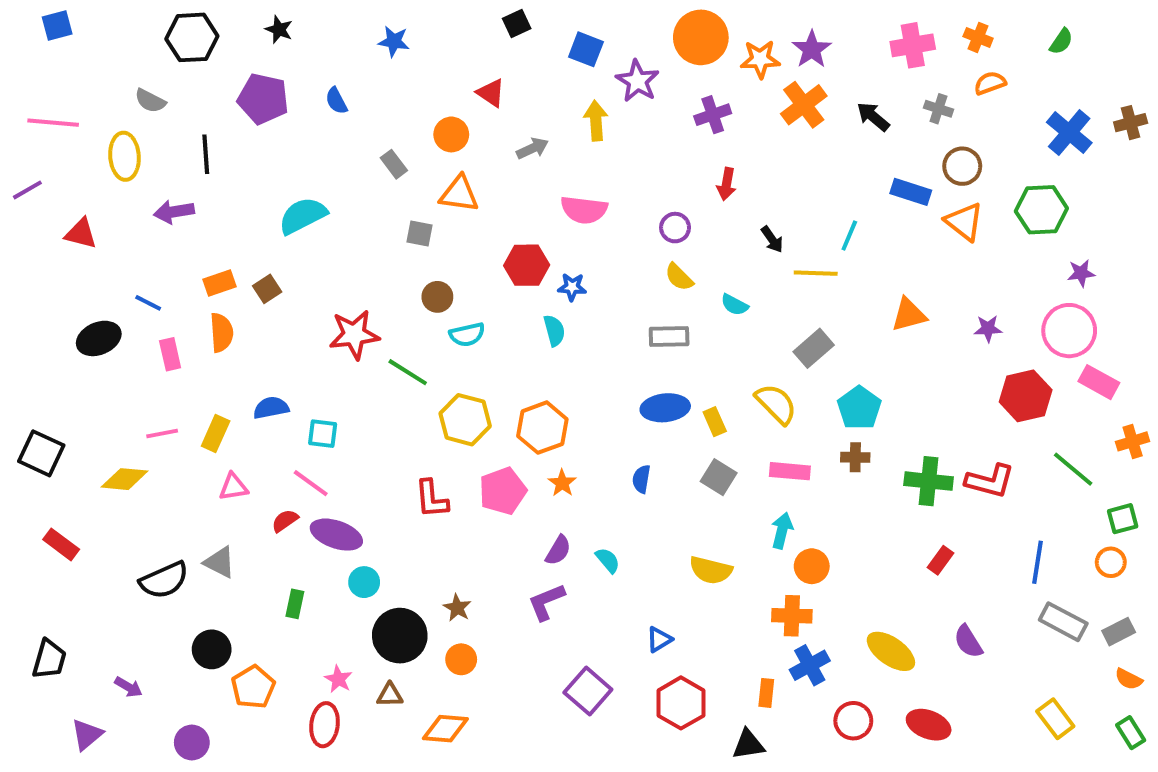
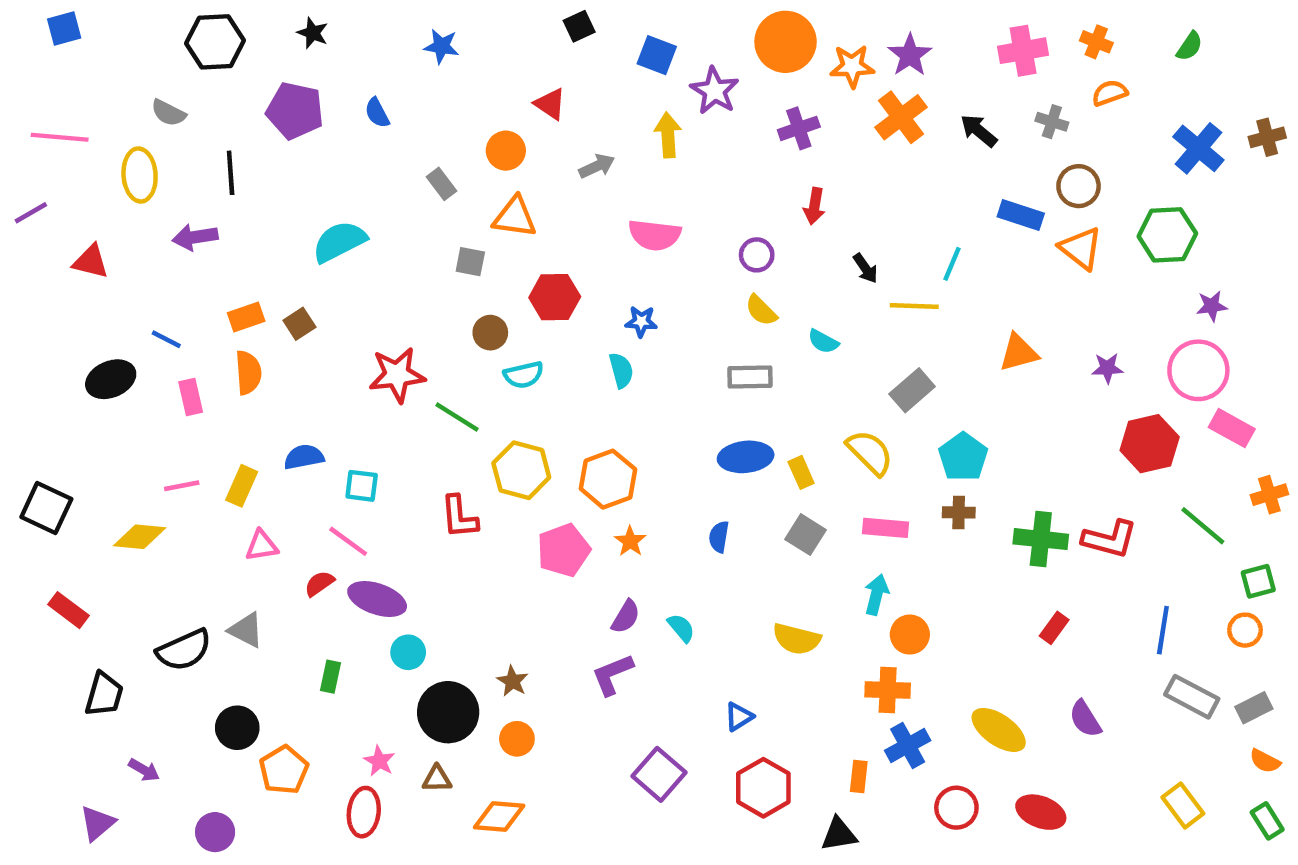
red hexagon: (527, 265) -> (555, 297), moved
red L-shape: (431, 499) -> (459, 517), moved
black trapezoid: (49, 659) -> (104, 694), moved

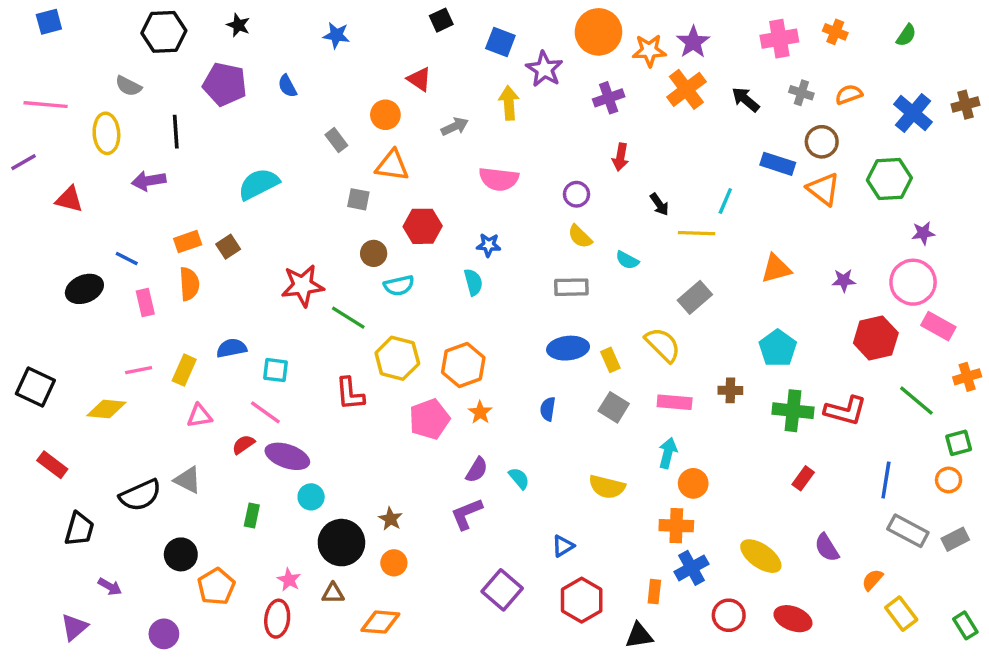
orange semicircle: (1110, 93) -> (849, 94), moved
cyan pentagon: (963, 457) -> (778, 348), moved
orange semicircle: (1265, 761) -> (872, 580), moved, turned 105

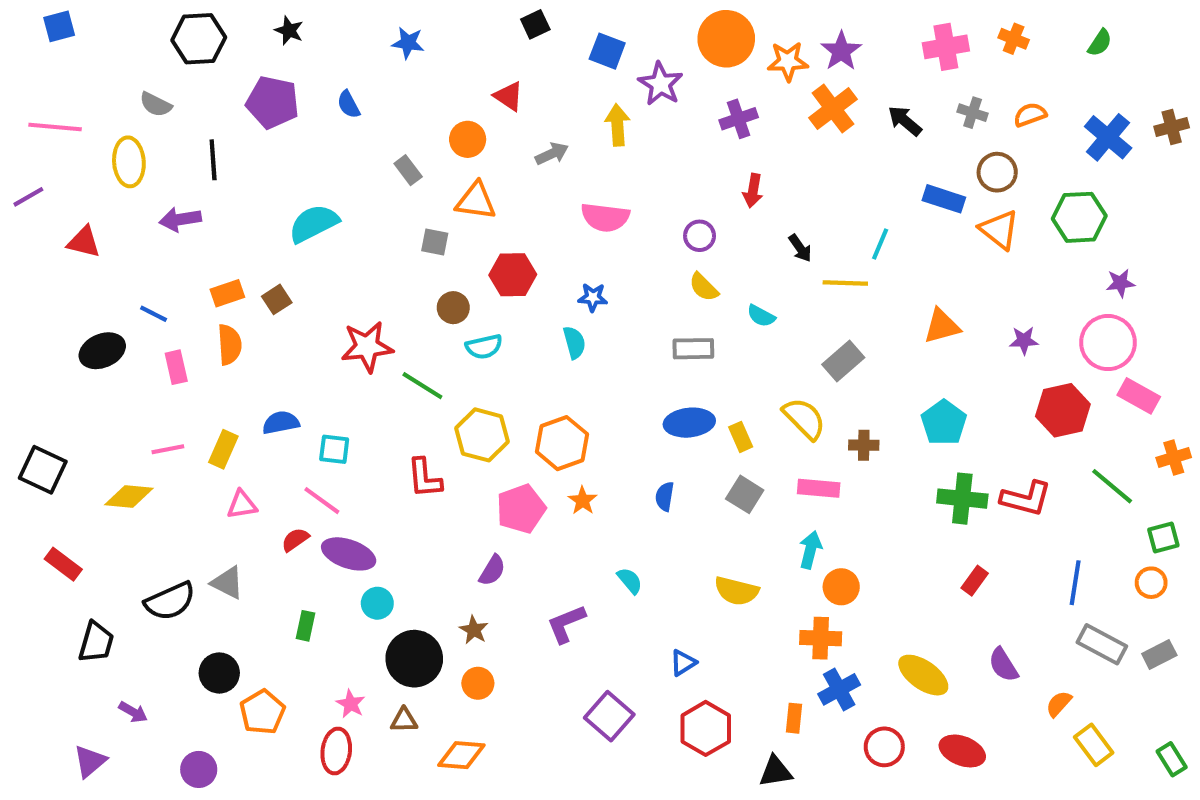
brown cross: (730, 390) -> (864, 445), moved
purple semicircle: (477, 470) -> (492, 570), moved

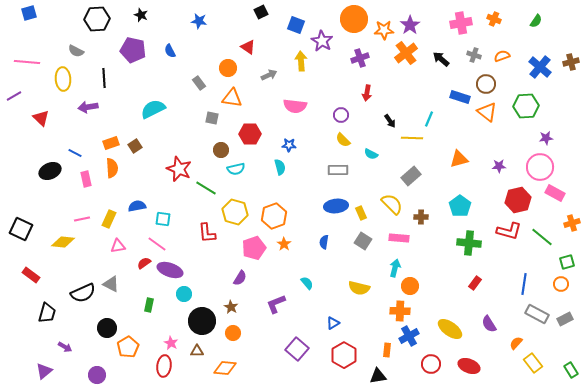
red triangle: (84, 242) -> (41, 118), turned 30
red star: (367, 347) -> (179, 169), turned 30
red L-shape: (1026, 499) -> (509, 231), moved

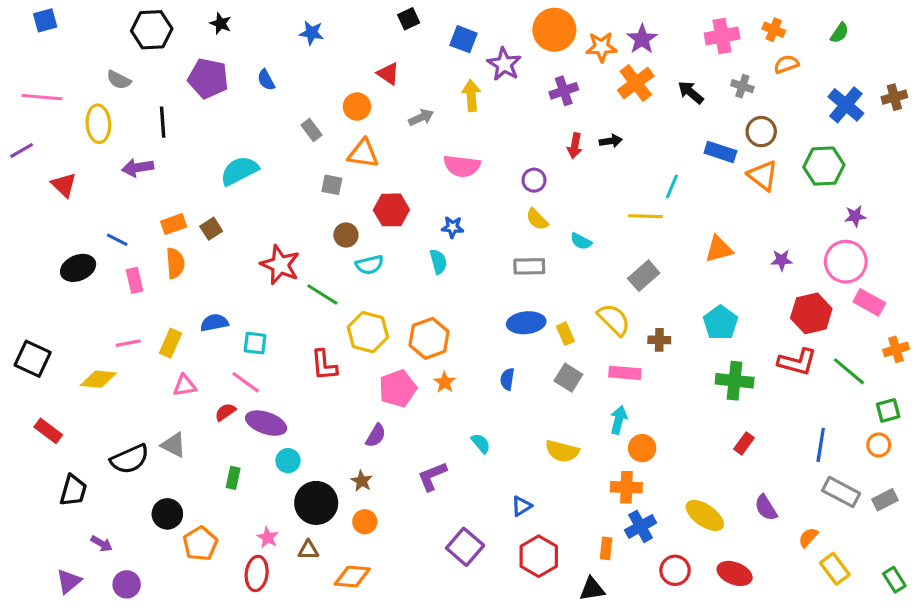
orange semicircle: (502, 56) -> (786, 64), moved
black arrow: (390, 121) -> (611, 141), moved, turned -64
purple circle: (97, 375) -> (127, 584), moved

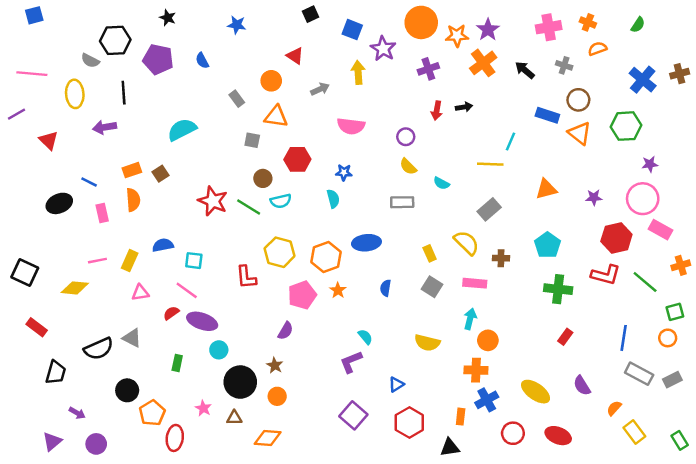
black hexagon: (152, 30) -> (115, 40), moved
green line: (322, 295) -> (249, 207), moved
blue ellipse: (526, 323) -> (366, 243), moved
purple L-shape: (432, 476) -> (351, 362), moved
red ellipse: (257, 573) -> (175, 438), moved

